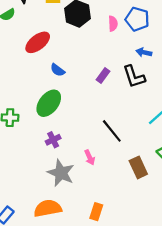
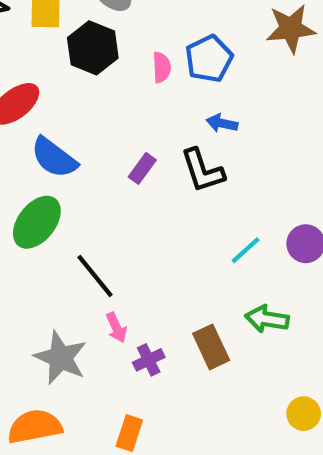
blue pentagon: (137, 19) -> (209, 59), turned 30
blue semicircle: (58, 70) -> (54, 158), size x1.6
black line: (112, 131) -> (95, 276), moved
purple cross: (53, 140) -> (149, 360), moved

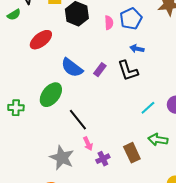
blue semicircle: (54, 158) -> (72, 68), moved

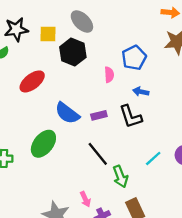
pink semicircle: (109, 23) -> (109, 75), moved
purple rectangle: (100, 70) -> (99, 115), turned 40
black line: (78, 120) -> (98, 154), moved
green arrow: (158, 140) -> (120, 177), moved, turned -120

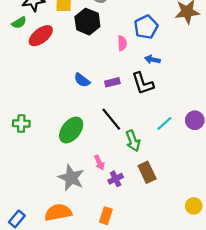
red ellipse: (32, 81) -> (41, 36), moved
blue semicircle: (67, 113) -> (82, 80), size x0.7
green ellipse: (43, 144) -> (71, 130), moved

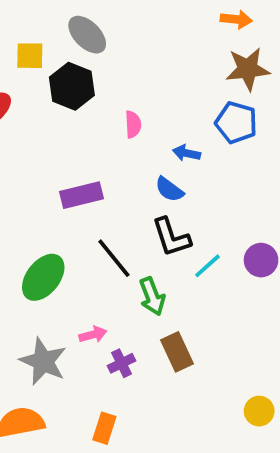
blue pentagon: (146, 27) -> (236, 123), moved, turned -30
blue semicircle: (82, 80) -> (169, 189), moved
purple rectangle: (112, 82) -> (81, 195), moved, size x1.5
black L-shape: (143, 83) -> (171, 237), moved
pink arrow: (99, 163) -> (93, 335), turned -80

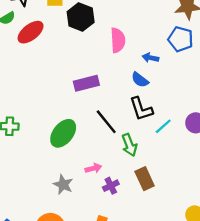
pink semicircle: (133, 124) -> (118, 40), size x1.5
gray star: (43, 361) -> (63, 185), size x0.7

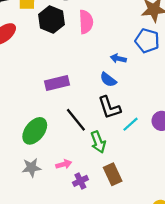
pink semicircle: (118, 40) -> (86, 22), moved
gray star: (63, 185) -> (31, 168), moved, turned -30

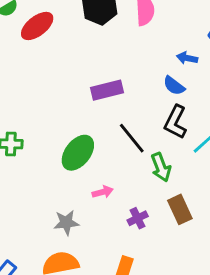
black L-shape: (109, 107) -> (175, 122), turned 45
pink arrow: (64, 164) -> (103, 192), moved
gray star: (31, 168) -> (66, 223), moved

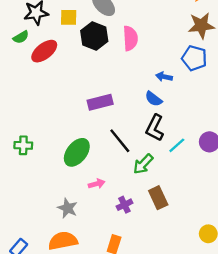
green arrow: (161, 167) -> (143, 164), turned 65
gray star: (66, 223) -> (67, 208), turned 30

